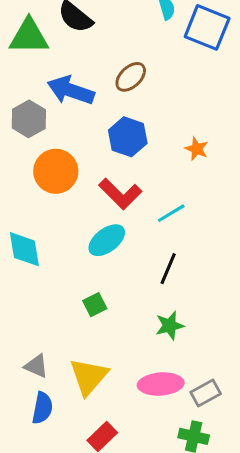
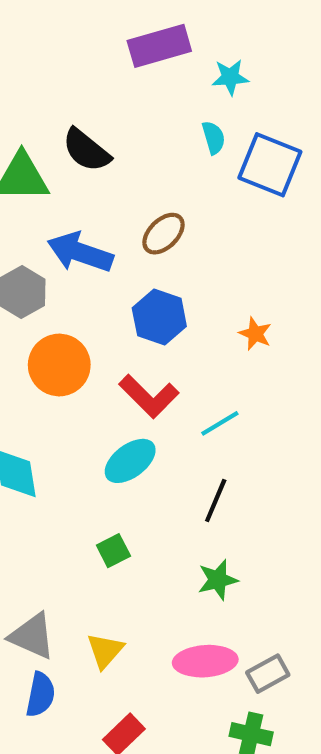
gray triangle: (36, 366) -> (32, 636), size x1.4
yellow triangle: (89, 377) -> (105, 651), size x0.7

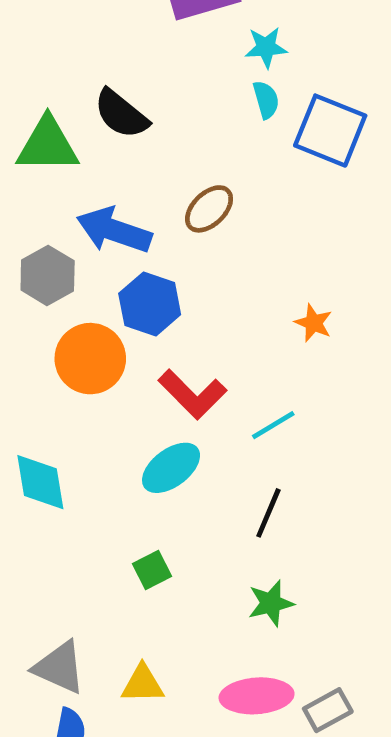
cyan star: (230, 77) -> (266, 47), moved
blue hexagon: (159, 317) -> (150, 304), moved
yellow triangle: (105, 651) -> (143, 684), turned 48

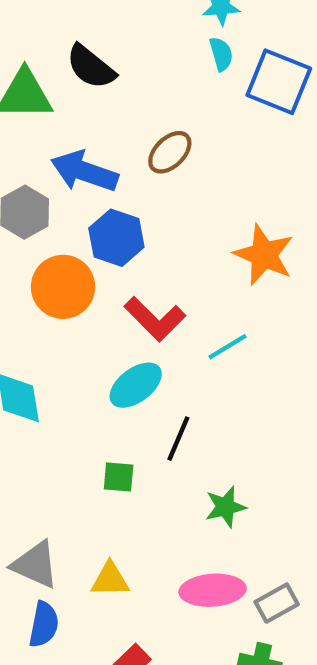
orange star: (314, 323) -> (264, 255), size x1.8
black line: (268, 513) -> (178, 439), moved
green square: (152, 570) -> (119, 477), turned 32

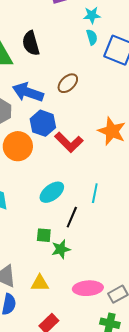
black semicircle: (91, 67) -> (31, 43), turned 35
red L-shape: (155, 319) -> (69, 142), moved
cyan line: (228, 347) -> (95, 193), moved, turned -48
green star: (225, 507) -> (61, 249), moved

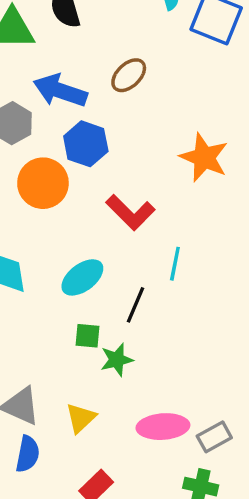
red L-shape: (69, 142) -> (130, 212), moved
cyan ellipse: (52, 192) -> (82, 277), moved
yellow triangle: (40, 283) -> (81, 418), turned -42

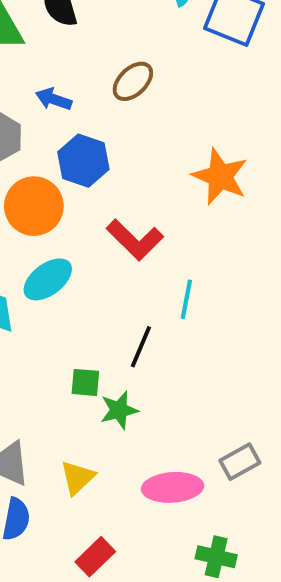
blue arrow: (60, 91) -> (54, 99), size x0.6
cyan ellipse: (82, 277) -> (48, 279), moved
gray rectangle: (214, 437) -> (240, 462), moved

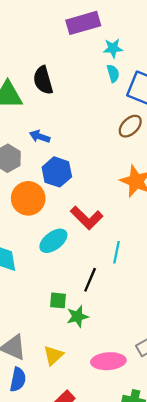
brown ellipse: (133, 81) -> (130, 126), moved
cyan ellipse: (48, 279) -> (53, 241), moved

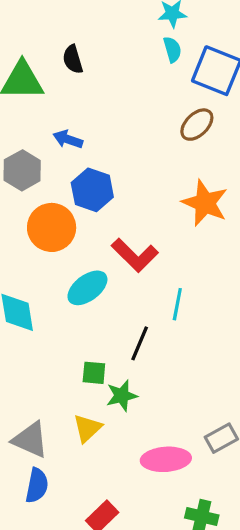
black semicircle: (43, 80) -> (73, 59), size x0.7
yellow triangle: (53, 355) -> (87, 428), moved

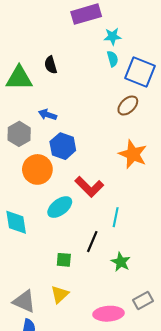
green star: (122, 396) -> (121, 262), moved, turned -30

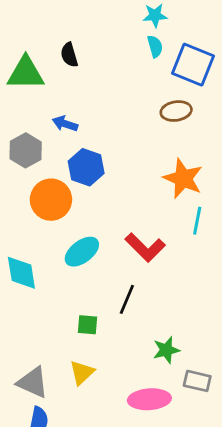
brown ellipse: (128, 105) -> (176, 111), turned 35
red L-shape: (89, 187) -> (145, 247), moved
cyan line: (116, 217) -> (197, 221), moved
green star: (121, 262) -> (166, 350), moved, turned 30
gray rectangle: (143, 300) -> (197, 381), turned 42

